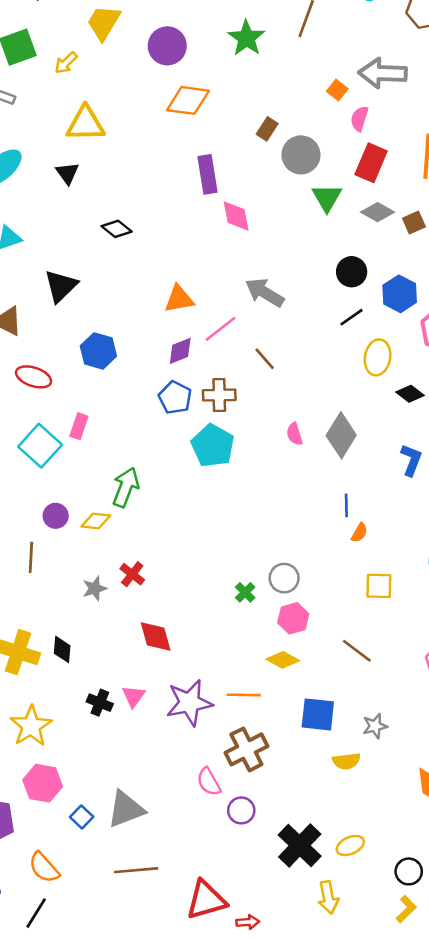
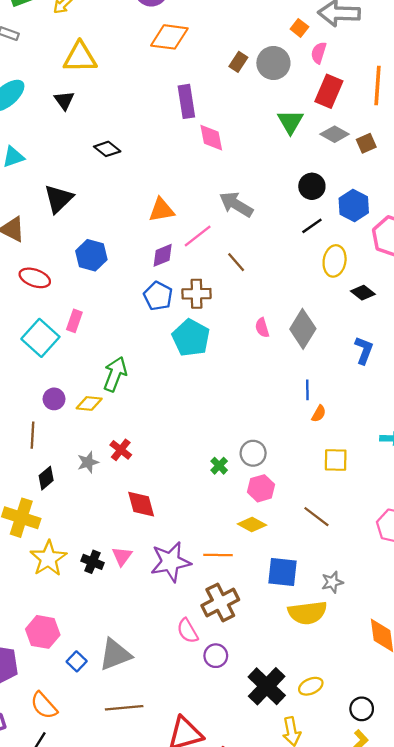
gray circle: (301, 155) -> (273, 63), moved
black diamond: (62, 649) -> (46, 478), moved, turned 45
yellow star: (31, 726) -> (48, 558), moved
yellow semicircle: (346, 761) -> (307, 613), size x1.6

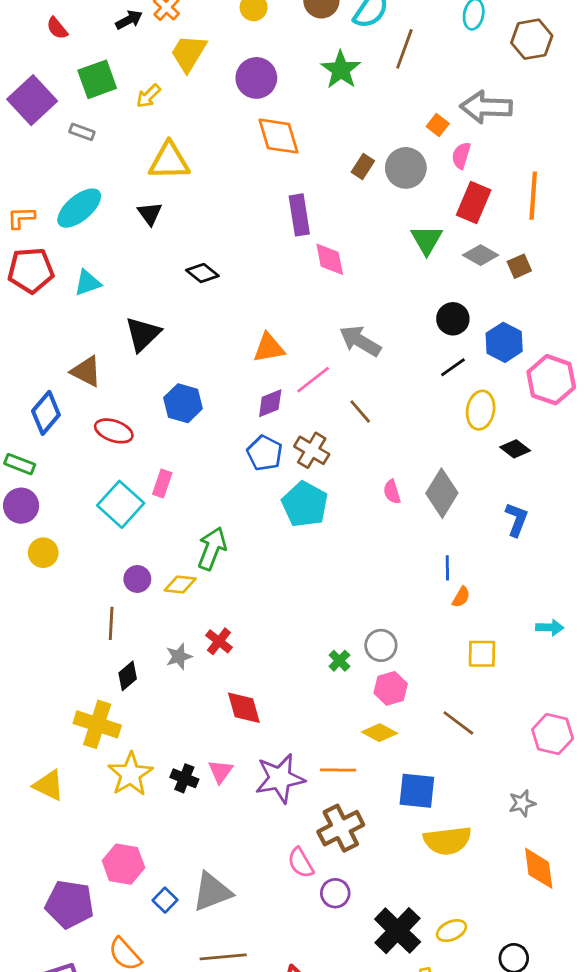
orange diamond: (169, 37) -> (278, 136), turned 66
brown cross: (197, 294) -> (312, 450), turned 32
gray star: (332, 582) -> (522, 803), moved

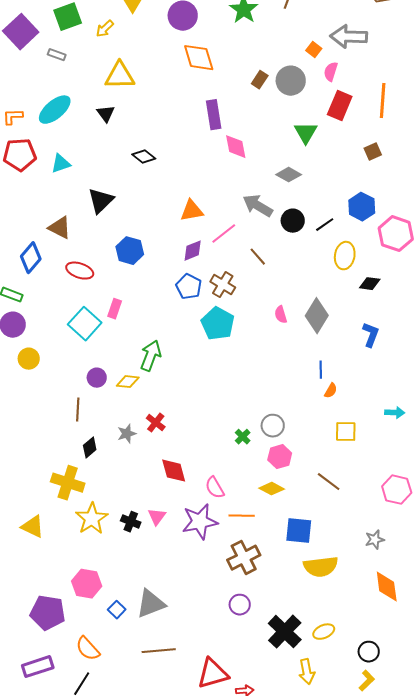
gray diamond: (481, 255) -> (289, 175), moved
black circle: (453, 319) -> (293, 221), moved
black diamond: (515, 449) -> (370, 284), turned -30
pink semicircle: (301, 863) -> (215, 488), moved

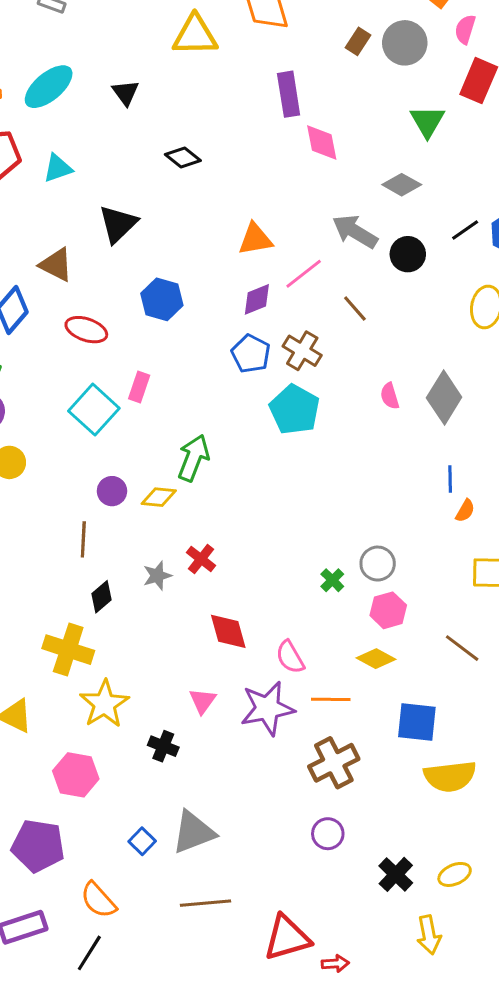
yellow triangle: (120, 76) -> (195, 35), moved
black line: (325, 225) -> (465, 230), moved
black cross: (131, 522) -> (163, 746), moved
pink hexagon: (87, 584) -> (76, 775), moved
black cross: (285, 632) -> (396, 874), size x0.7

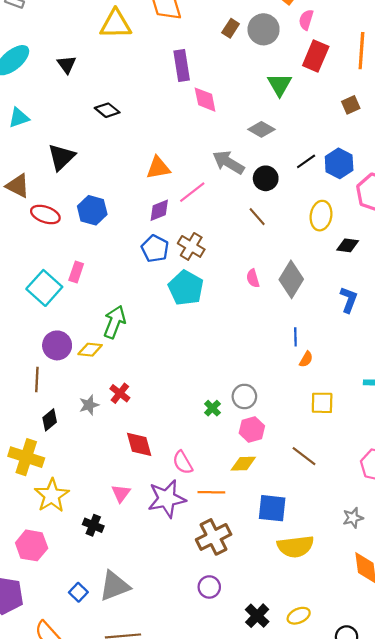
brown line: (355, 308) -> (257, 217), moved
red ellipse: (86, 330) -> (45, 215), moved
purple circle: (112, 491) -> (57, 345), size x1.4
yellow diamond: (376, 659) -> (243, 464), turned -30

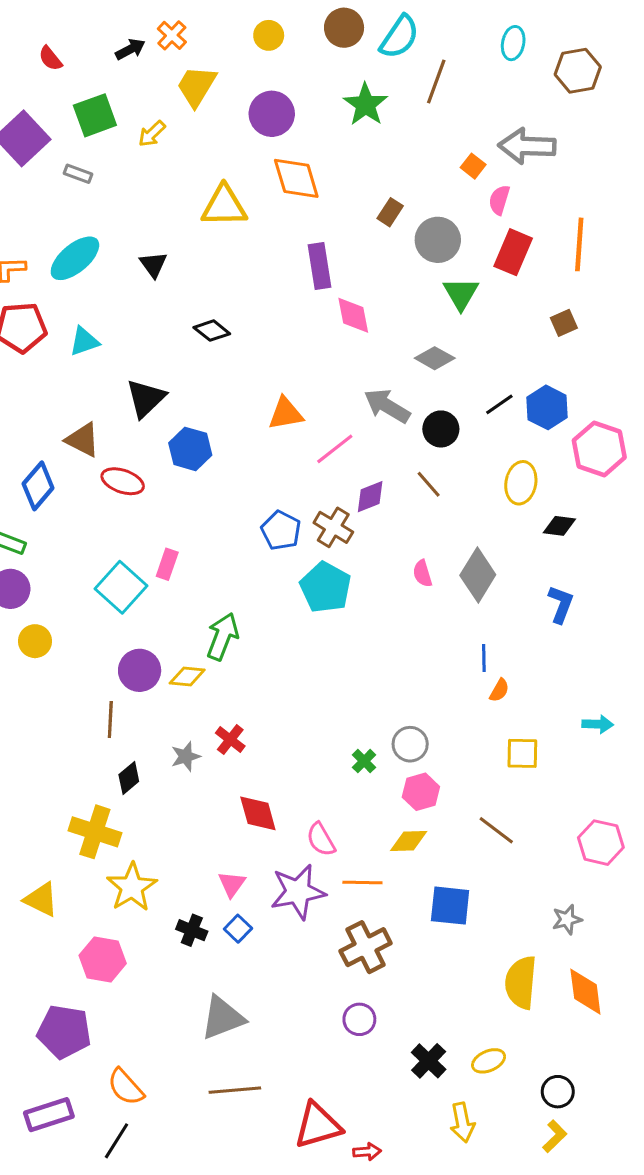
gray circle: (264, 29) -> (438, 240), moved
blue hexagon: (92, 210) -> (190, 449), moved
purple diamond: (159, 210) -> (370, 497), moved
yellow semicircle: (295, 547) -> (521, 982), moved, turned 102
blue square: (78, 592) -> (238, 929), moved

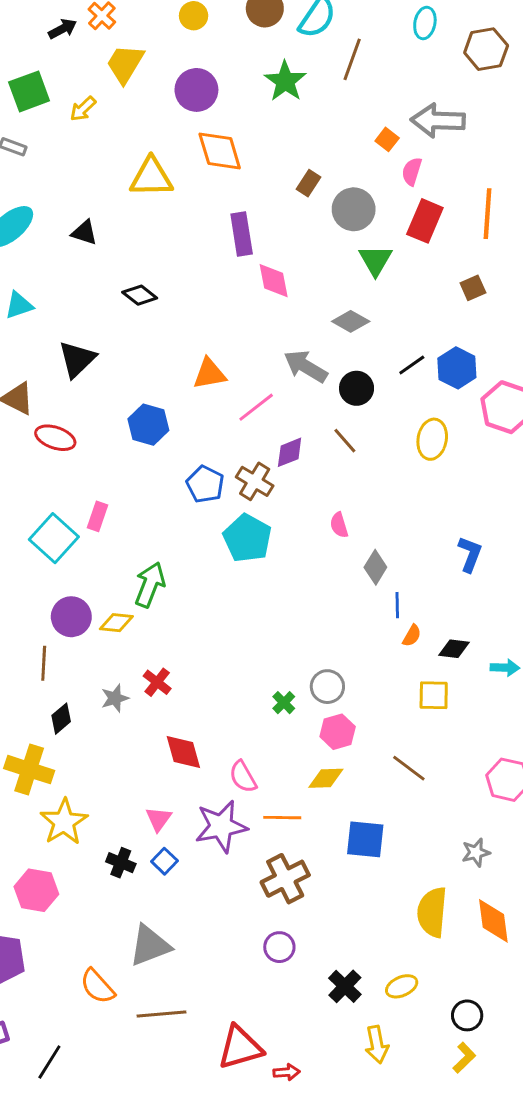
black triangle: (153, 264) -> (84, 233), turned -36
blue hexagon: (190, 449) -> (148, 425), moved
black diamond: (559, 526) -> (454, 649), moved
gray diamond: (478, 575) -> (375, 567), moved, size x0.7
orange semicircle: (126, 1087) -> (97, 986), moved

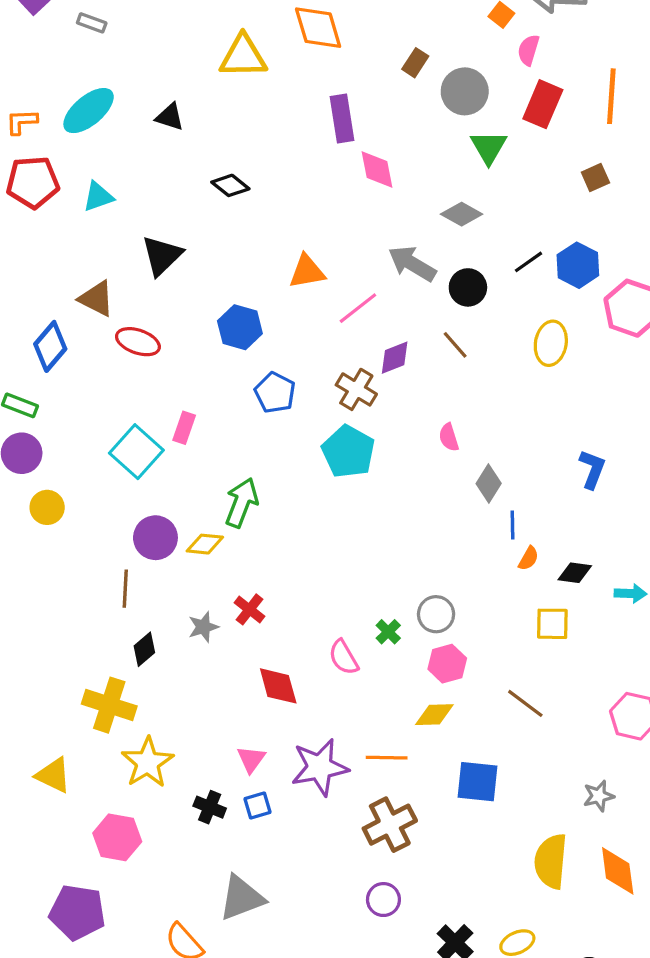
blue pentagon: (205, 484) -> (275, 393), moved
pink semicircle: (243, 777) -> (344, 657), moved
blue square: (164, 861) -> (257, 805), turned 30

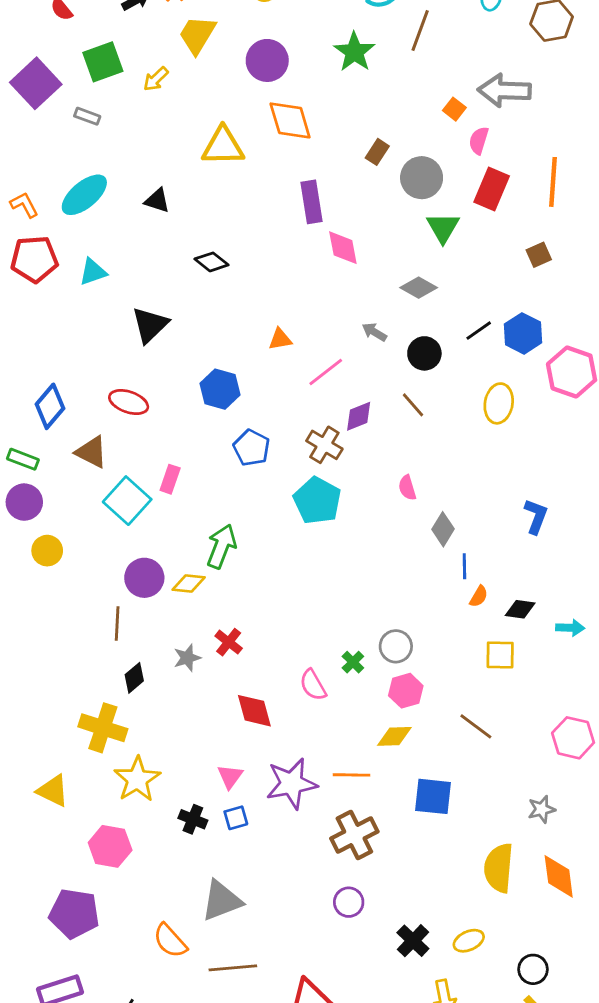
orange L-shape: (22, 122) -> (24, 205), turned 64
gray arrow: (412, 264) -> (374, 332), size x0.6
orange triangle: (307, 272) -> (280, 339), size x0.7
brown triangle: (97, 299) -> (91, 452), moved

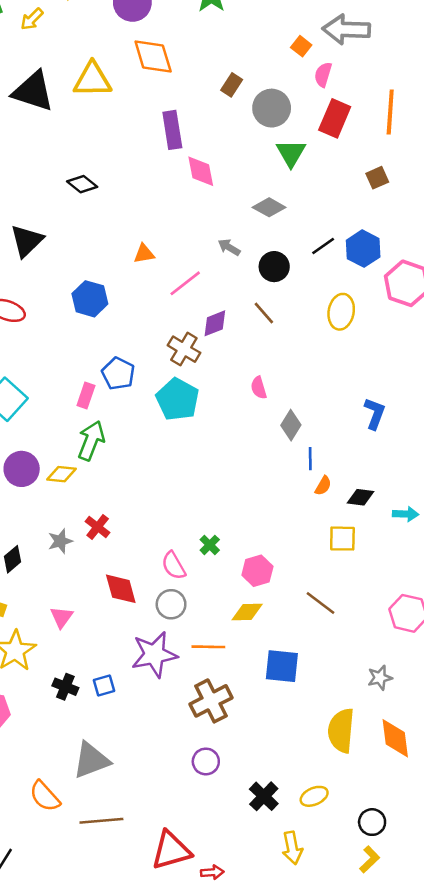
black triangle: (157, 201) -> (33, 91), moved, size x1.8
blue pentagon: (251, 448) -> (118, 374), moved
pink rectangle: (170, 479) -> (86, 395), moved
gray circle: (396, 646) -> (171, 604), moved
pink triangle: (230, 776) -> (62, 617), moved

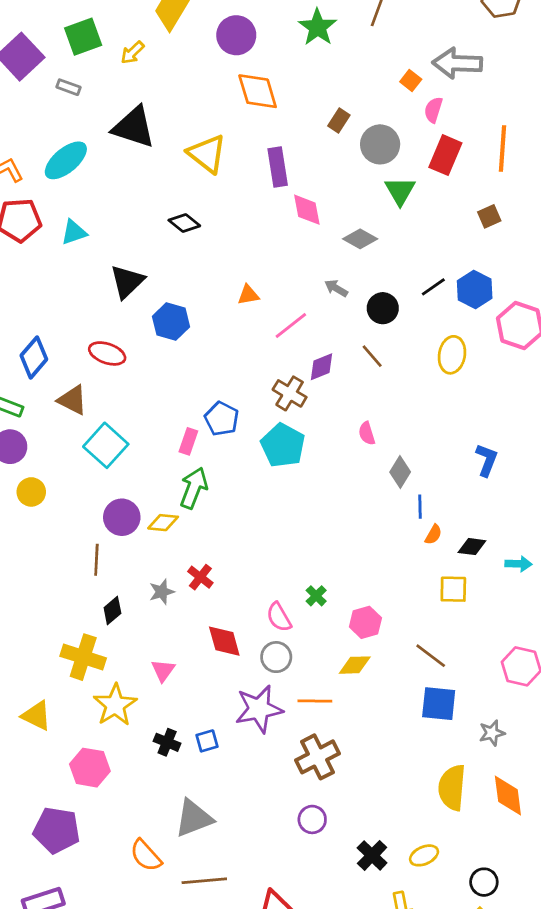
yellow triangle: (92, 80) -> (207, 154), moved, turned 39
gray diamond: (269, 207) -> (360, 239), moved
blue hexagon: (90, 299) -> (171, 322), moved
blue square: (282, 666) -> (439, 704), moved

